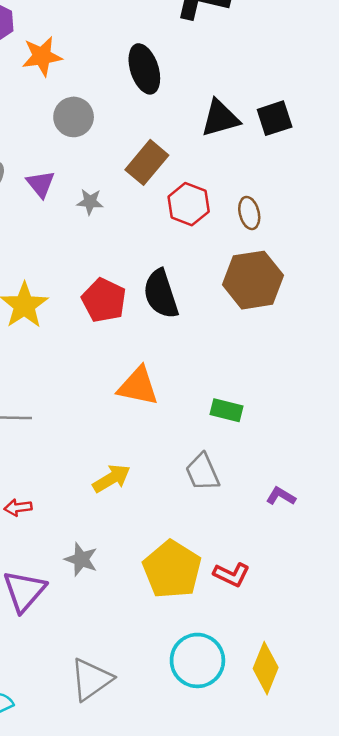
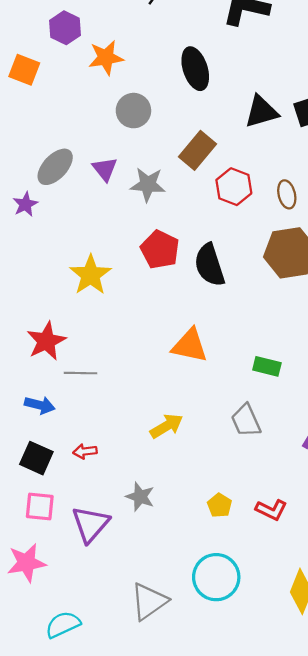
gray star: (90, 202) -> (148, 184), size x1.5
red pentagon: (104, 300) -> (160, 250), moved
yellow pentagon: (172, 569) -> (219, 505), size x0.5
cyan circle: (197, 660) -> (216, 577), moved

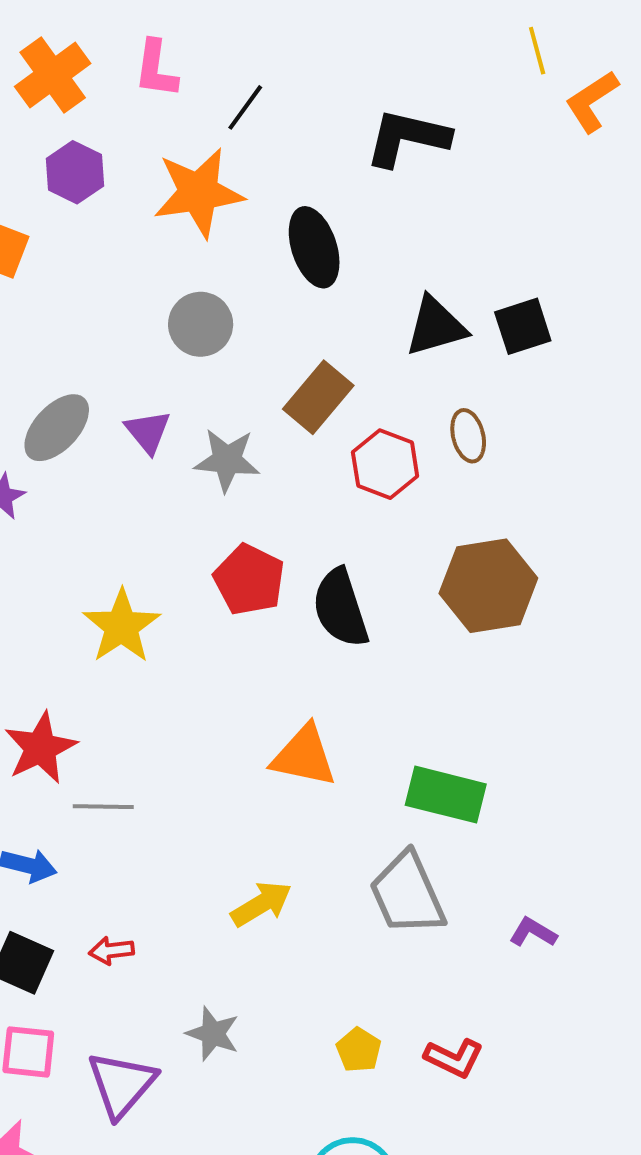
orange star: (106, 58) -> (199, 193), moved, size x1.4
brown ellipse: (287, 194) -> (468, 436), moved
green rectangle: (267, 366) -> (446, 795), size x1.5
gray trapezoid: (246, 421) -> (407, 894), size x1.4

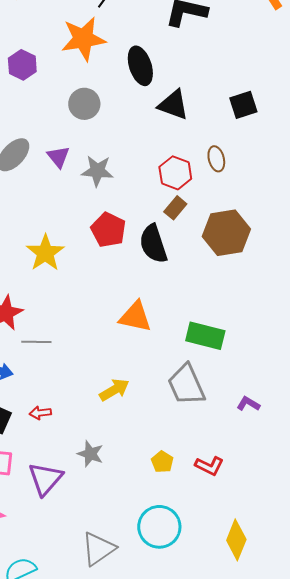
purple hexagon: (75, 172) -> (22, 65), moved
black triangle: (436, 326) -> (173, 105), moved, turned 36
brown rectangle: (318, 397) -> (175, 208), moved, size x0.7

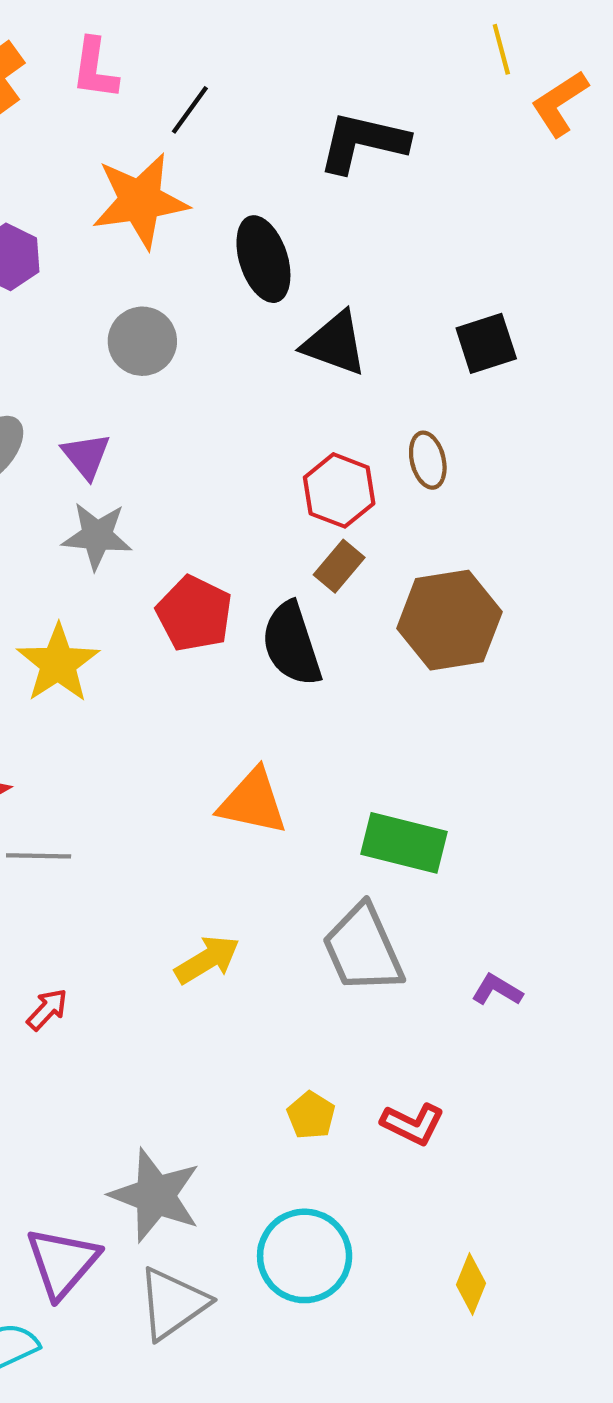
gray star: (97, 171) -> (97, 536), moved
red arrow: (40, 413) -> (47, 1009), turned 140
gray star: (90, 454) -> (155, 1195), moved, size x1.6
purple triangle: (45, 479) -> (62, 1262), moved
yellow diamond: (236, 540) -> (471, 1284), size x0.7

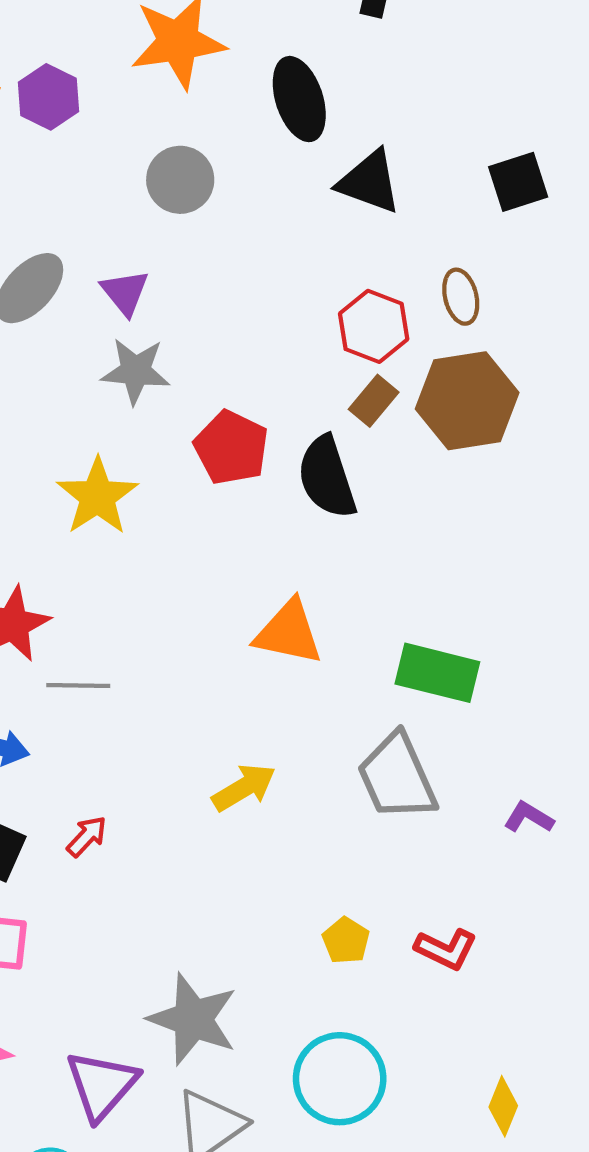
brown hexagon: (449, 620) -> (467, 401), moved

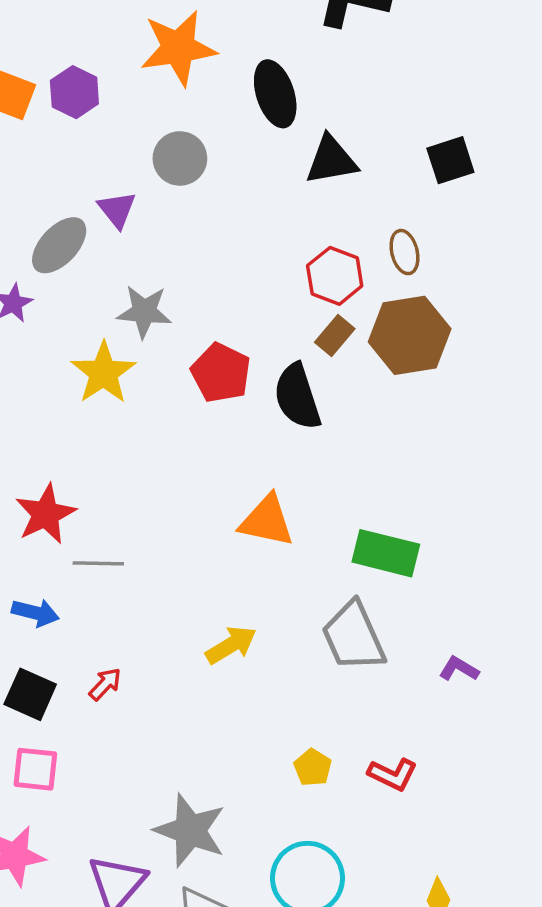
black triangle: (369, 182) -> (331, 160), turned -30
purple triangle: (125, 292) -> (117, 210), moved
yellow star: (97, 496) -> (103, 373), moved

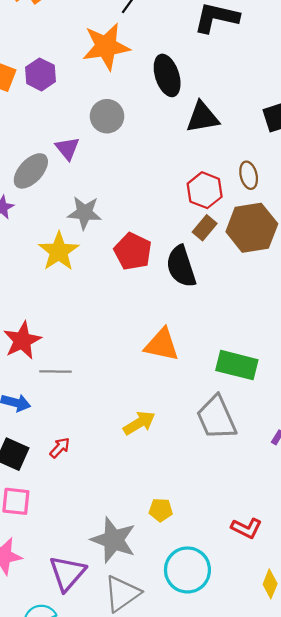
yellow pentagon: (313, 768) -> (161, 510), moved, turned -30
red L-shape: (393, 774) -> (246, 528), moved

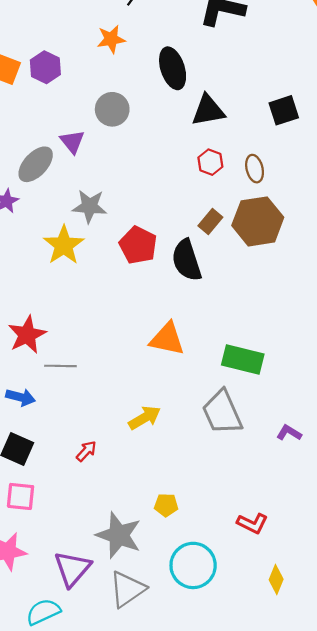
orange star: (106, 46) -> (111, 39), size x0.6
red hexagon: (205, 190) -> (210, 162), moved, size x0.7
red arrow: (60, 448) -> (86, 451), moved

